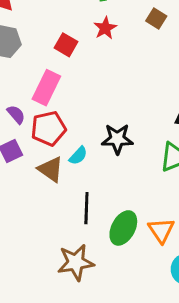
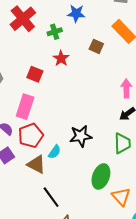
black line: (86, 208) -> (51, 197), moved, turned -30
green ellipse: (123, 228) -> (101, 176), moved

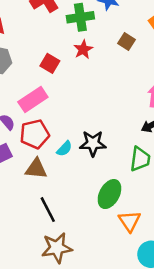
green cross: (55, 32) -> (80, 17), size x1.5
pink rectangle: (25, 107) -> (33, 99), turned 30
cyan semicircle: (55, 152) -> (64, 149), moved
brown triangle: (36, 164) -> (36, 169), turned -30

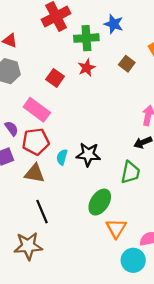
pink rectangle: (33, 99) -> (37, 110), turned 65
cyan semicircle: (64, 149) -> (62, 157), turned 147
brown star: (57, 248) -> (28, 246), moved

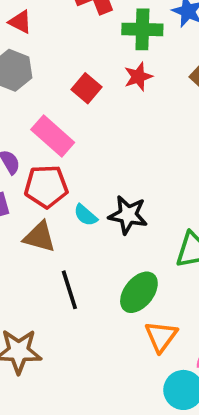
cyan semicircle: (62, 157) -> (86, 215), turned -70
black line: (42, 212) -> (69, 290), moved

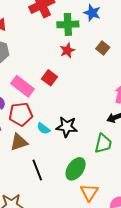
red square: (87, 88) -> (49, 78), moved
brown triangle: (40, 237) -> (19, 142), turned -30

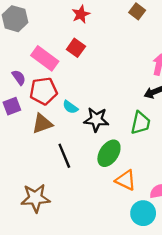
red star: (67, 50) -> (81, 14), moved
black star: (67, 127) -> (96, 120), moved
orange triangle: (89, 192) -> (126, 180), turned -36

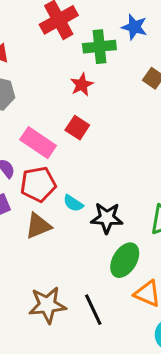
black line: (64, 156) -> (93, 310), moved
brown star: (35, 198) -> (47, 305), moved

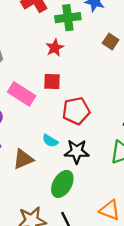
red square: (77, 128) -> (52, 81), turned -30
red pentagon: (38, 184) -> (76, 111), moved
green ellipse: (125, 260) -> (62, 184), moved

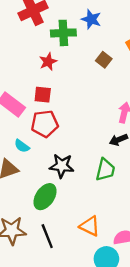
red pentagon: (76, 111) -> (45, 124), moved
cyan semicircle: (50, 141) -> (22, 146), moved

